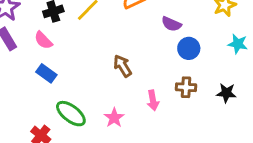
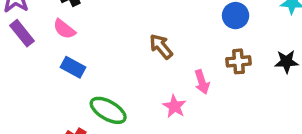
pink star: (114, 118) -> (174, 106), moved

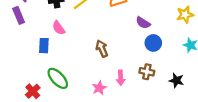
pink semicircle: (64, 29) -> (59, 28), moved
blue rectangle: (73, 67) -> (44, 46), turned 48

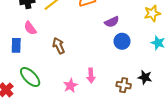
purple semicircle: (143, 23) -> (112, 22), turned -56
brown arrow: (102, 49) -> (59, 46), moved
brown cross: (147, 72) -> (124, 85), moved

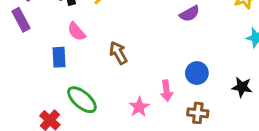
blue circle: (122, 41) -> (197, 73), moved
brown cross: (124, 85) -> (198, 113), moved

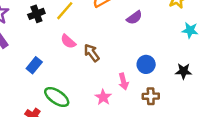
pink semicircle: (77, 32) -> (68, 41), moved
brown arrow: (118, 53) -> (92, 53), moved
blue rectangle: (59, 57) -> (34, 65), turned 49

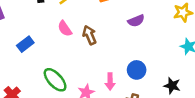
brown arrow: (92, 53) -> (89, 35), moved
green ellipse: (57, 97) -> (55, 80), moved

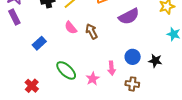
purple semicircle: (136, 21) -> (129, 16), size x1.5
black star: (172, 86) -> (155, 61), moved

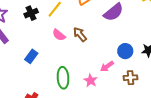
pink arrow: (112, 68) -> (107, 66), turned 72
green ellipse: (66, 70) -> (63, 78), turned 55

